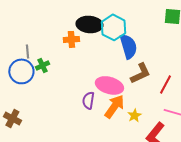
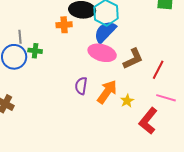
blue semicircle: (128, 46) -> (105, 32), moved, turned -120
green cross: (42, 65) -> (35, 51), turned 32
pink ellipse: (109, 85) -> (102, 53), moved

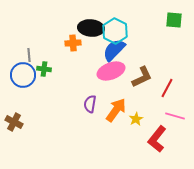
pink ellipse: (102, 53) -> (111, 71), turned -36

